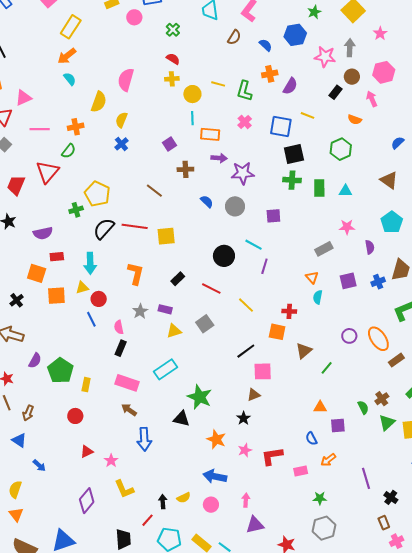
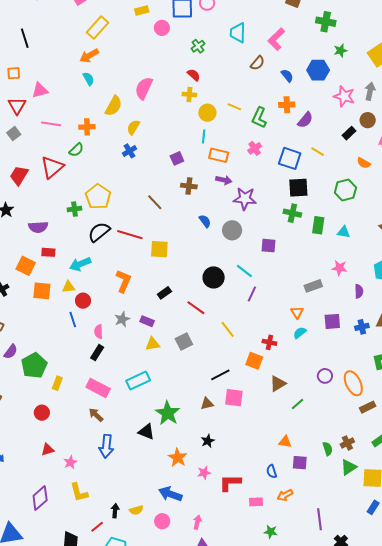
cyan arrow: (90, 263) -> (80, 264), turned 60
cyan semicircle: (318, 297) -> (300, 333), turned 32
brown triangle: (254, 395) -> (207, 404), moved

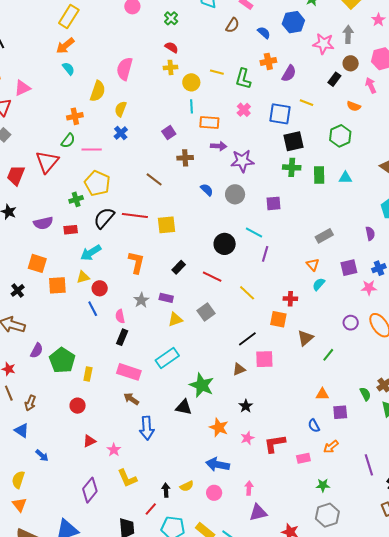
pink line: (51, 124) -> (92, 150), moved
red rectangle: (48, 252) -> (71, 230), moved
pink star: (339, 268) -> (369, 288), moved

